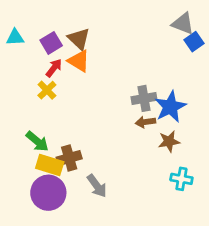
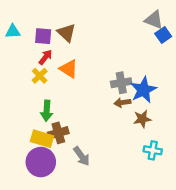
purple square: (51, 43) -> (43, 36), turned 36
orange triangle: (79, 61) -> (69, 69), moved
green arrow: (37, 141) -> (47, 111), moved, turned 54

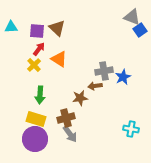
blue star: (143, 90) -> (123, 77), size x0.7
brown arrow: (122, 103) -> (95, 86), moved
brown star: (142, 119) -> (80, 98), moved
brown cross: (58, 133) -> (66, 118), moved

